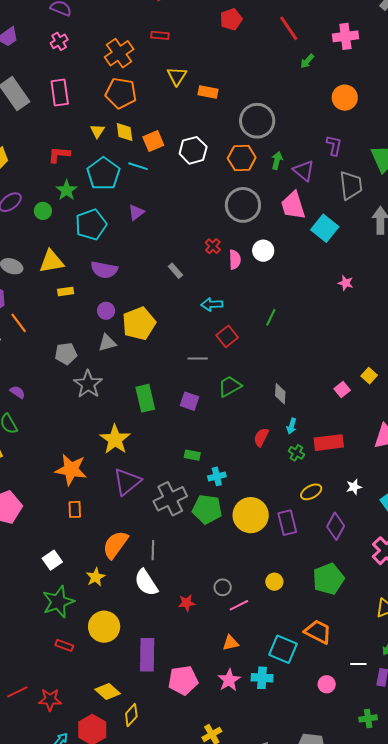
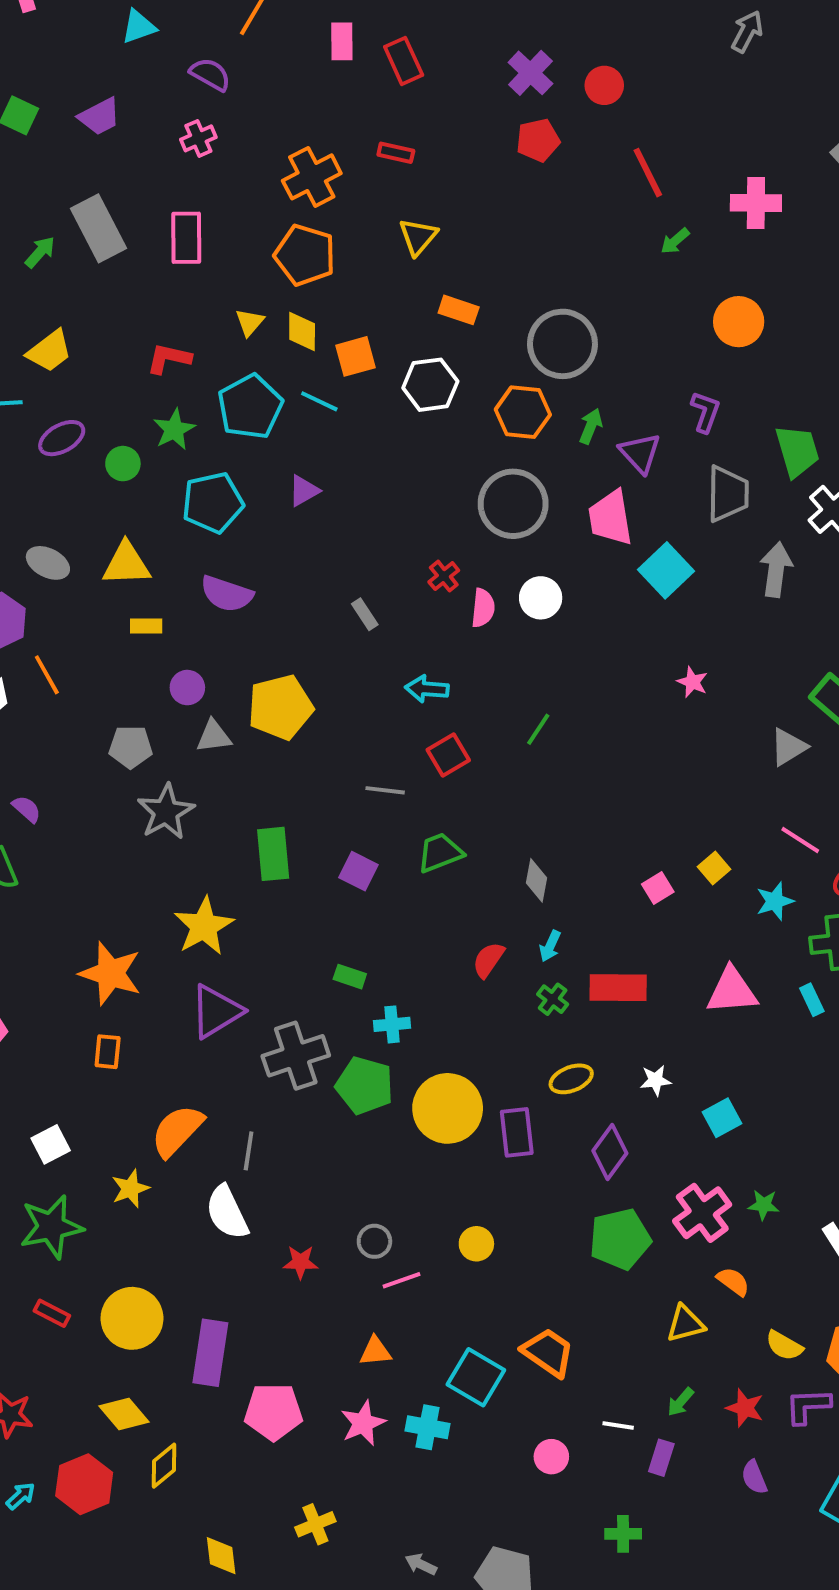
orange rectangle: (208, 92) -> (459, 310), moved
purple circle: (106, 311) -> (187, 688), moved
green pentagon: (328, 579) -> (620, 1239), moved
yellow circle: (104, 627) -> (132, 1318), moved

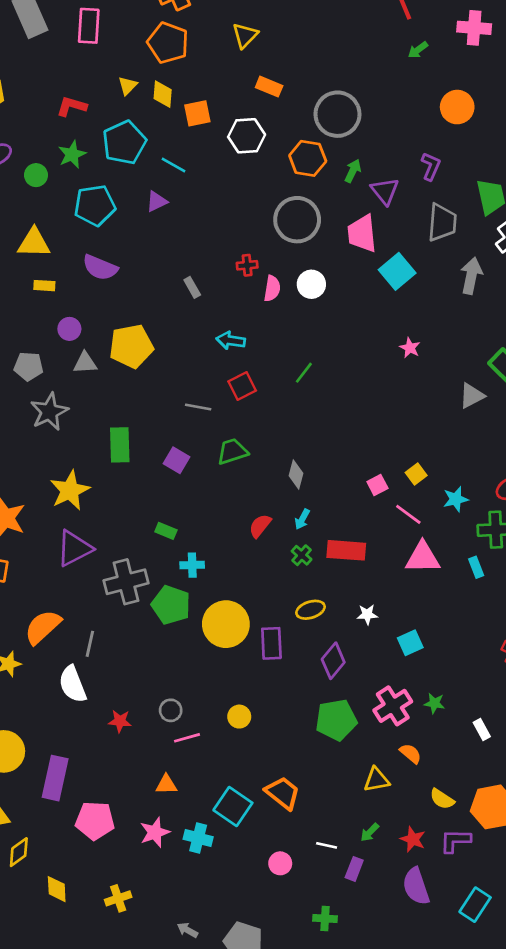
cyan line: (319, 401) -> (173, 165), moved
red cross: (444, 576) -> (247, 265), turned 30
pink line: (800, 840) -> (408, 514), moved
purple semicircle: (754, 1477) -> (416, 886), size x1.6
yellow diamond: (221, 1556) -> (57, 889), moved

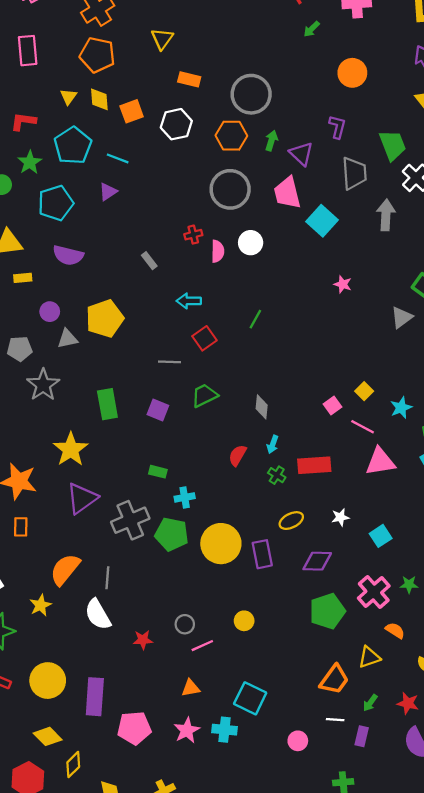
purple diamond: (333, 661) -> (317, 561), turned 60
orange trapezoid: (283, 793) -> (334, 680), moved, turned 96

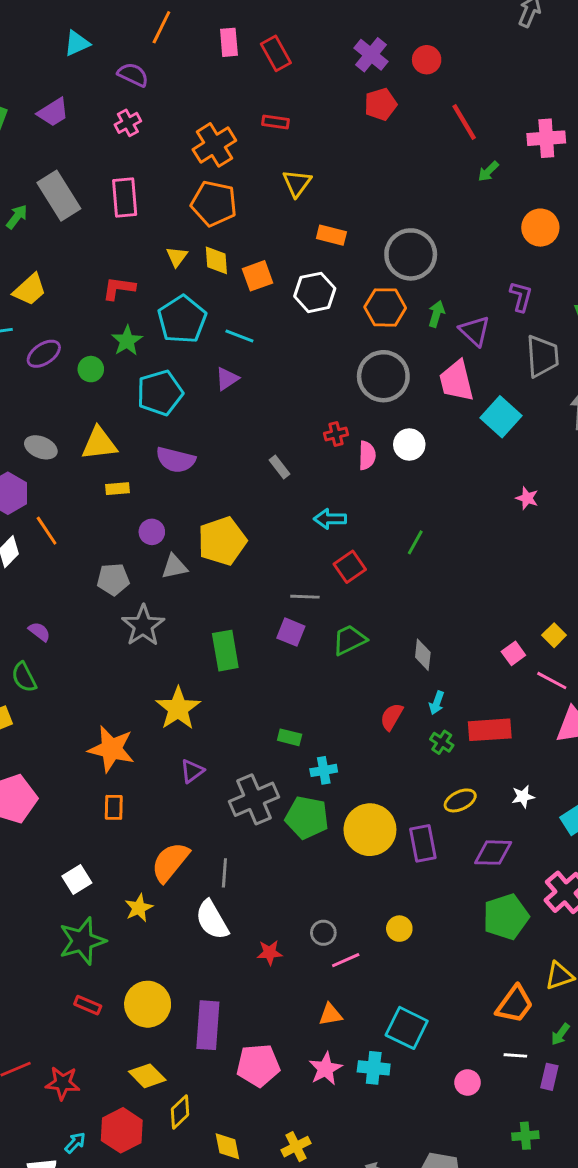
purple square: (158, 410) -> (291, 632), moved
purple triangle: (82, 498) -> (192, 771), size x0.6

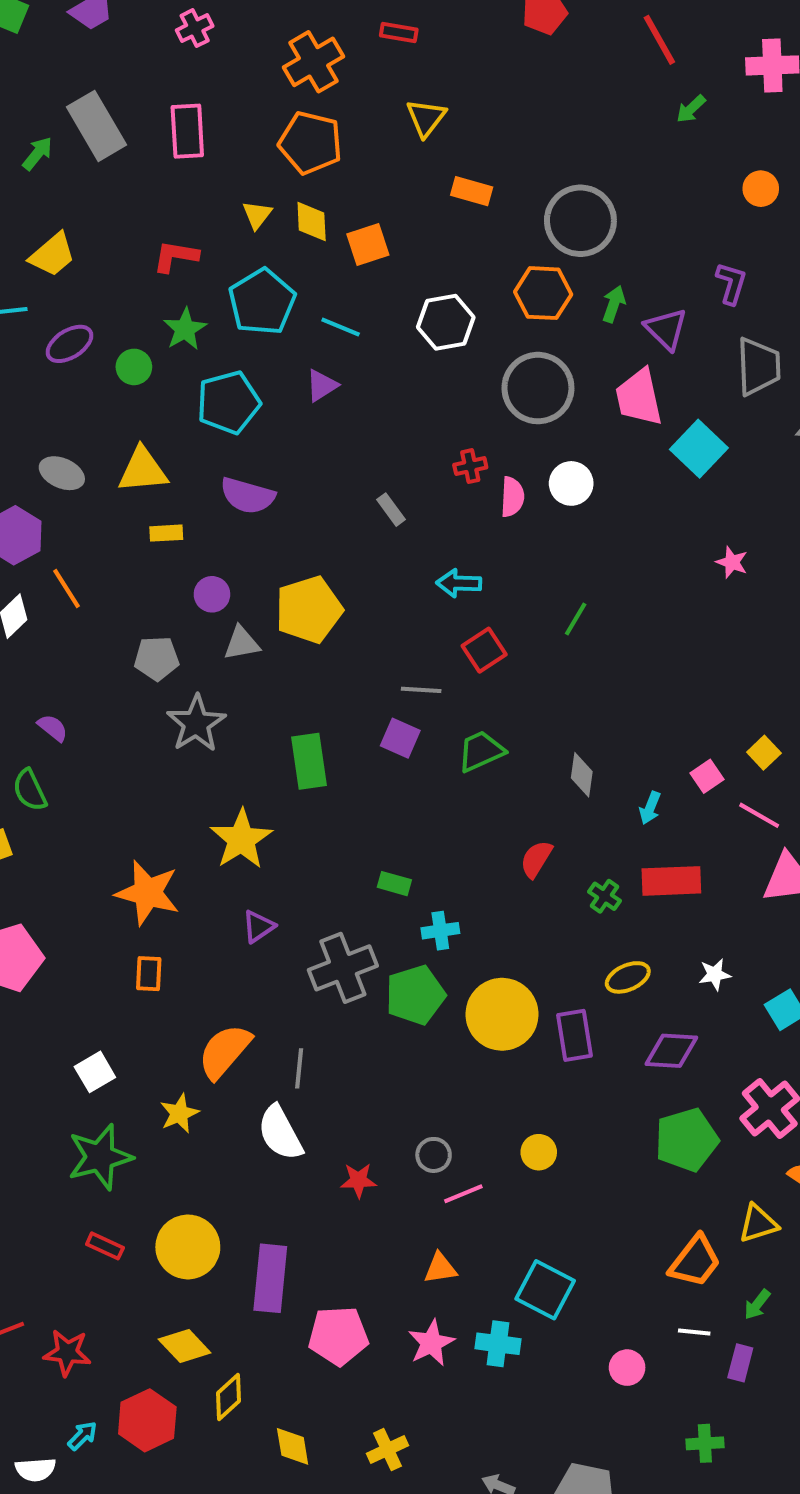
orange circle: (540, 228) -> (761, 189), size x0.7
white hexagon: (315, 292) -> (446, 322), moved
cyan arrow: (437, 703) -> (650, 808), moved
green pentagon: (307, 817) -> (415, 995), turned -30

